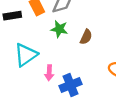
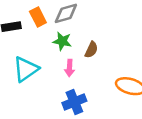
pink arrow: (49, 73) -> (70, 68), moved

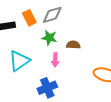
brown semicircle: (91, 50) -> (73, 45), turned -112
blue cross: (74, 102) -> (47, 88), moved

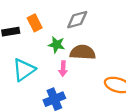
gray diamond: (52, 15) -> (77, 20), moved
brown semicircle: (73, 45) -> (83, 52), size x1.6

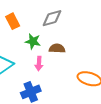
brown semicircle: (83, 52) -> (57, 48), size x0.7

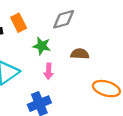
brown semicircle: (57, 48) -> (80, 54), moved

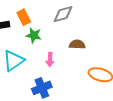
green star: (42, 46) -> (34, 35), moved

